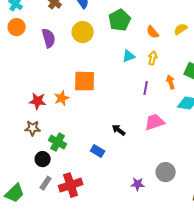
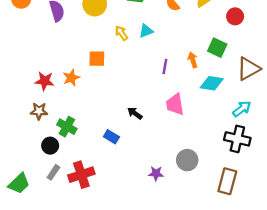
yellow arrow: (153, 58) -> (121, 33), moved, turned -48
orange square: (85, 81) -> (97, 59), size x0.7
pink trapezoid: (155, 122) -> (175, 104), turned -80

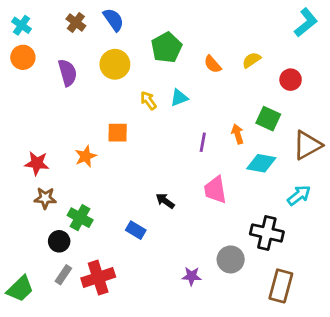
red star: (45, 81) -> (37, 163), moved
black cross: (237, 139) -> (267, 233), moved

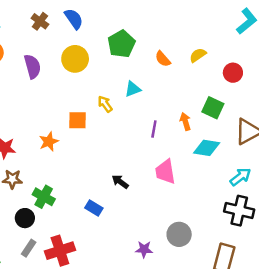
yellow arrow: (148, 101) -> (105, 104), moved
black cross: (267, 233) -> (239, 211), moved

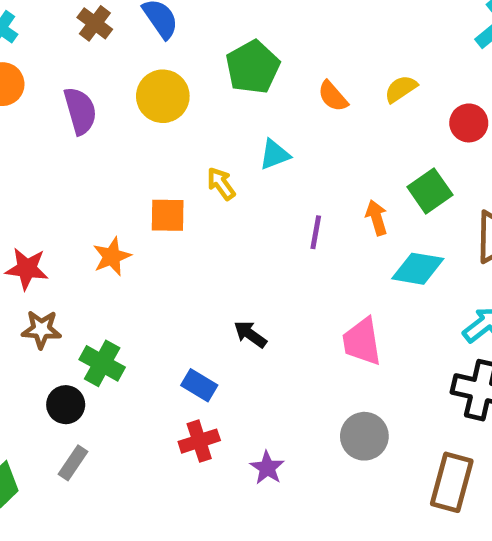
green square: (213, 108) -> (430, 191), turned 30
pink trapezoid: (165, 172) -> (362, 342), moved
purple star: (144, 249) -> (267, 468), moved, turned 30
red cross: (60, 251) -> (199, 441), moved, size x0.7

